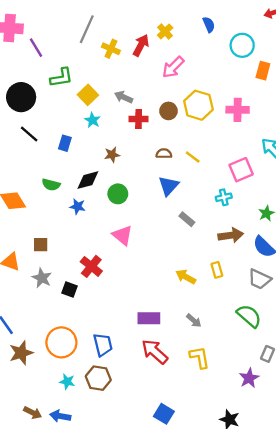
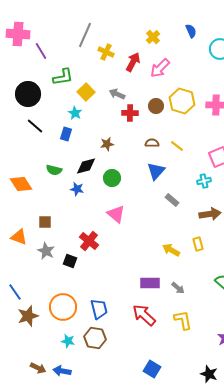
red arrow: (141, 45) -> (133, 62), moved
cyan star: (92, 120) -> (75, 113), moved
purple rectangle: (149, 318) -> (150, 283), moved

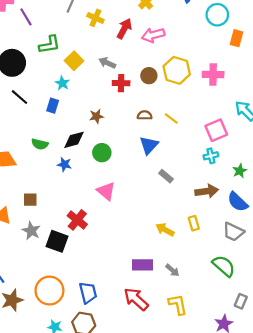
pink arrow: (160, 68) -> (153, 35), turned 30
cyan cross: (204, 181) -> (211, 156), moved
black square: (70, 261) -> (57, 241), size x1.5

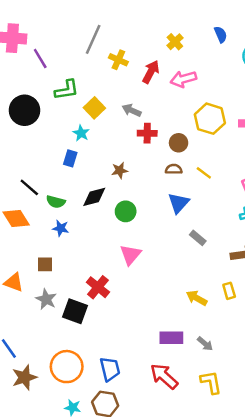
brown circle: (149, 76) -> (179, 143), moved
black line: (20, 97) -> (29, 187), moved
blue star: (64, 164) -> (61, 228), moved
pink triangle: (106, 191) -> (130, 255), turned 30

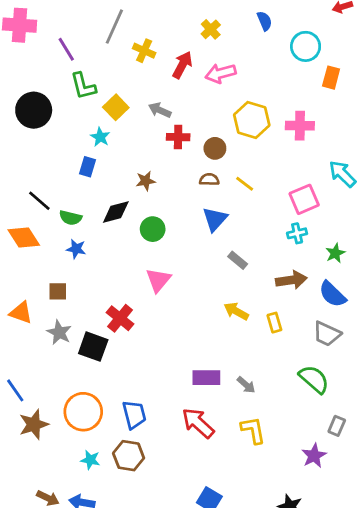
purple line: (40, 59) -> (66, 49), moved
green L-shape: (67, 90) -> (83, 86), turned 85
yellow arrow: (197, 298) -> (236, 311), moved

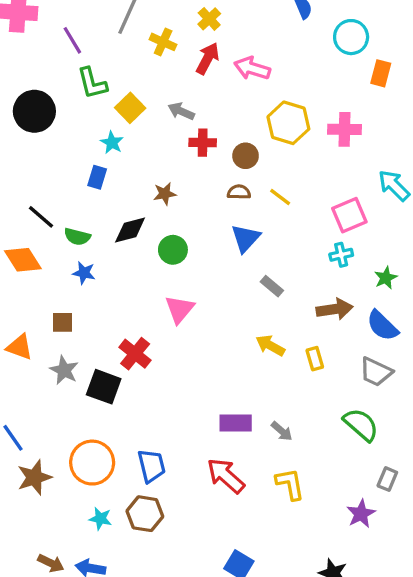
yellow cross: (211, 29) -> (209, 19), moved
pink arrow: (221, 73) -> (252, 68), turned 32

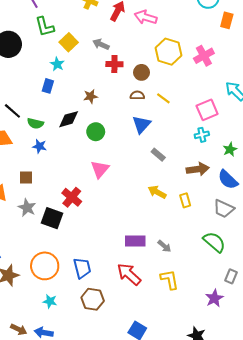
pink cross: (344, 129) -> (204, 56), turned -30
brown hexagon: (145, 514) -> (93, 299), moved

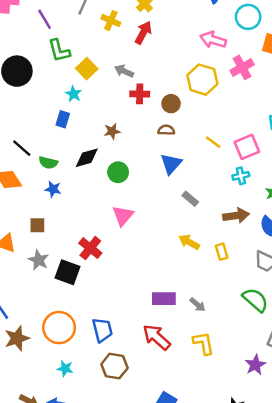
pink arrow: (146, 17) -> (213, 40), moved
pink cross: (204, 56) -> (242, 67), moved
yellow line: (163, 98) -> (213, 142), moved

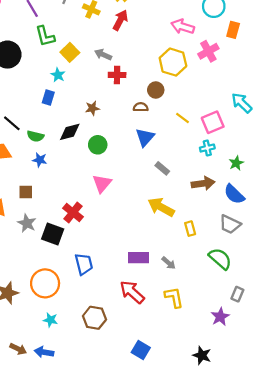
brown circle: (171, 104) -> (156, 90), moved
yellow arrow: (189, 242) -> (161, 207), size x1.4
yellow rectangle: (222, 252) -> (190, 229), moved
blue trapezoid: (102, 330) -> (84, 264), moved

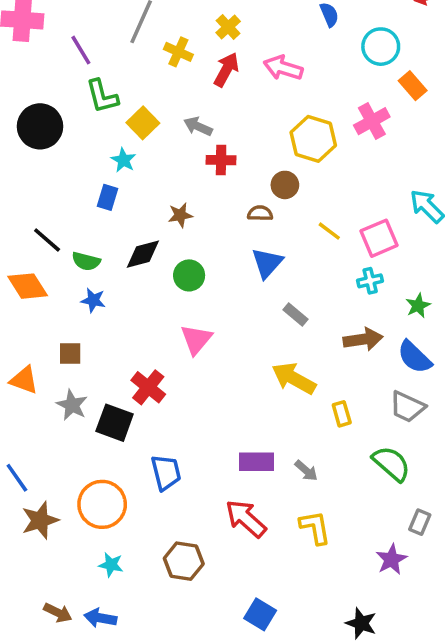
pink arrow: (183, 27) -> (283, 68), moved
orange rectangle: (233, 30) -> (413, 86), turned -56

